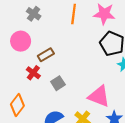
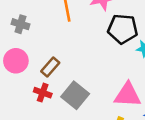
gray square: (58, 83) -> (75, 95), size x1.5

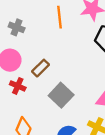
red cross: (43, 93) -> (18, 86), moved

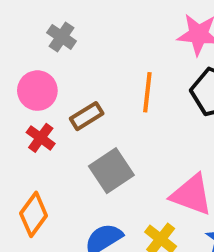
orange line: (60, 17) -> (147, 92), moved

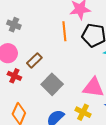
orange line: (147, 92) -> (64, 31), moved

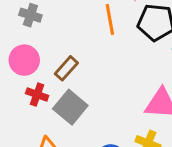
gray square: (52, 84) -> (70, 107), moved

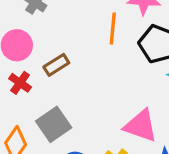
gray square: (70, 107) -> (54, 124), moved

